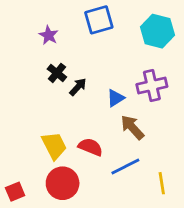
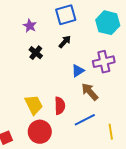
black arrow: (78, 87) -> (65, 42), moved
red semicircle: (90, 147) -> (60, 106), turned 66

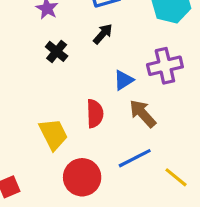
red semicircle: (60, 106) -> (95, 114), moved
red circle: (40, 132) -> (82, 177), moved
yellow line: (111, 132) -> (176, 177), turned -42

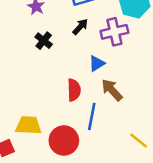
purple cross: (165, 66) -> (114, 32), moved
yellow trapezoid: (53, 134) -> (28, 125), moved, turned -60
blue line: (135, 158) -> (92, 116), moved, turned -52

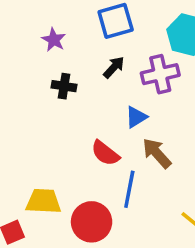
black cross: (44, 41) -> (64, 86), turned -30
red semicircle: (74, 90) -> (105, 153), turned 130

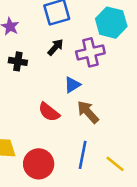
blue line: (129, 189) -> (83, 155), moved

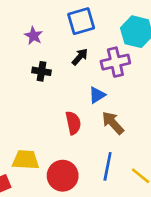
red semicircle: (49, 112) -> (73, 123), turned -140

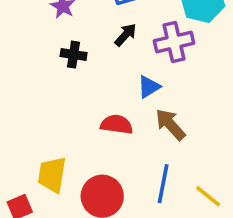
red semicircle: (73, 123) -> (117, 124), turned -70
yellow trapezoid: (26, 160) -> (52, 175), turned -84

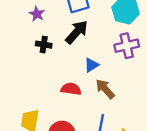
black arrow: (126, 35) -> (77, 32), size x1.6
purple cross: (174, 42) -> (127, 46), moved

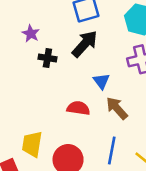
purple star: (37, 14) -> (31, 34), moved
blue triangle: (91, 65) -> (101, 81), turned -35

